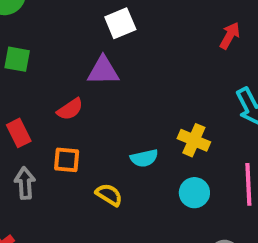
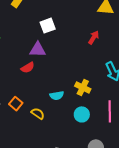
red arrow: (230, 36) -> (94, 37), moved
red semicircle: (70, 109) -> (28, 68), moved
orange square: (67, 160) -> (16, 104), moved, turned 32

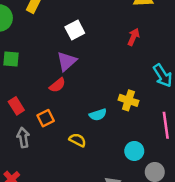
purple triangle: (38, 50) -> (67, 61), turned -36
orange square: (16, 104) -> (46, 118), moved, turned 32
cyan circle: (82, 114) -> (134, 151), moved

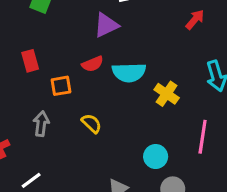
red semicircle: (57, 85) -> (93, 64), moved
cyan semicircle: (98, 115) -> (129, 72), moved, size x1.5
gray arrow: (23, 138) -> (41, 124), moved

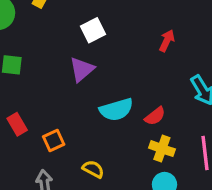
red semicircle: (93, 64) -> (155, 116), moved
yellow cross: (167, 94) -> (162, 149), moved

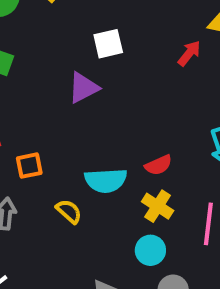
red arrow: (167, 41) -> (189, 53), moved
cyan semicircle: (116, 110) -> (106, 180), moved

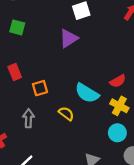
cyan semicircle: (106, 180) -> (87, 93), turned 40

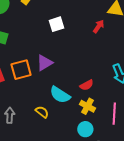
purple triangle: (69, 38) -> (45, 63), moved
orange square: (40, 88) -> (21, 70), moved, size x1.5

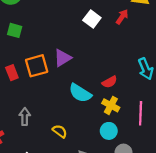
white square: (57, 24) -> (92, 19), moved, turned -35
yellow semicircle: (42, 112) -> (60, 131), moved

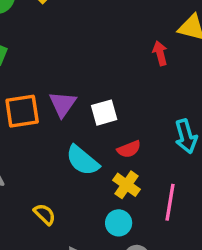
red arrow: (122, 17) -> (160, 53), turned -56
white square: (92, 19) -> (104, 113), moved, turned 30
purple triangle: (63, 58) -> (63, 104), turned -30

